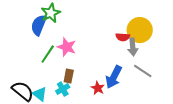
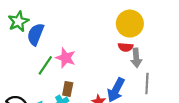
green star: (51, 13) -> (18, 21), moved
yellow circle: (140, 30) -> (130, 24), moved
gray line: (143, 71) -> (147, 84), turned 60

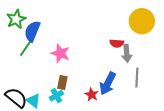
yellow circle: (130, 24) -> (142, 21), moved
green line: (45, 65) -> (26, 47), moved

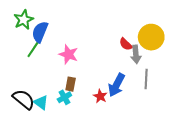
yellow circle: (142, 21) -> (151, 37), moved
red semicircle: (117, 43) -> (126, 44), turned 40

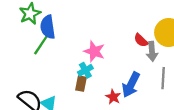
blue semicircle: (40, 32) -> (48, 27), turned -30
pink star: (69, 54) -> (94, 51), moved
cyan cross: (64, 97) -> (85, 70), moved

